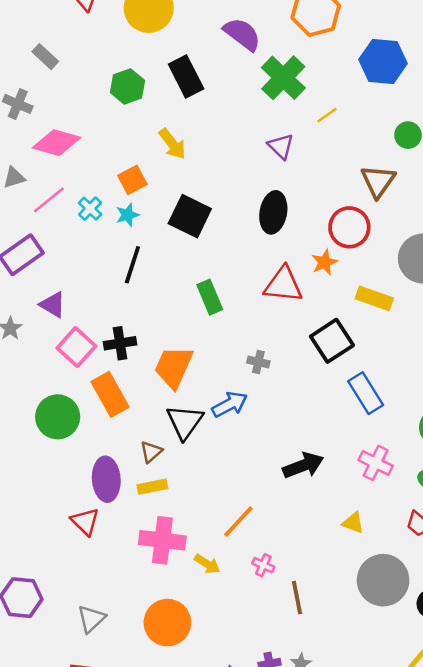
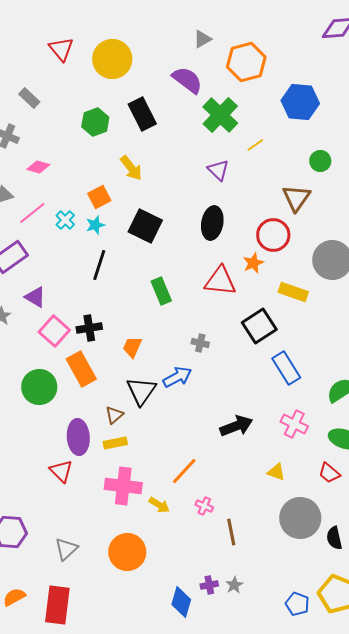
pink diamond: (56, 143) -> (38, 167), size x0.6
orange trapezoid: (174, 367) -> (132, 347), size x0.6

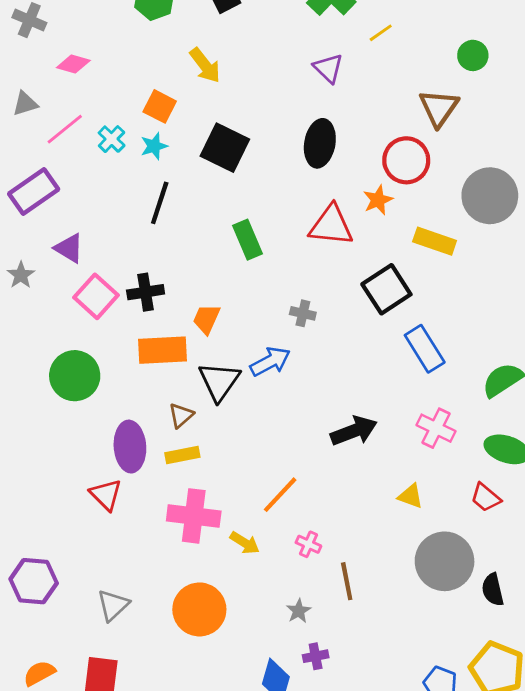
orange square: (99, 197) -> (160, 106), turned -35
orange rectangle: (81, 369) -> (163, 350), moved, turned -64
gray star: (234, 585) -> (299, 611), moved

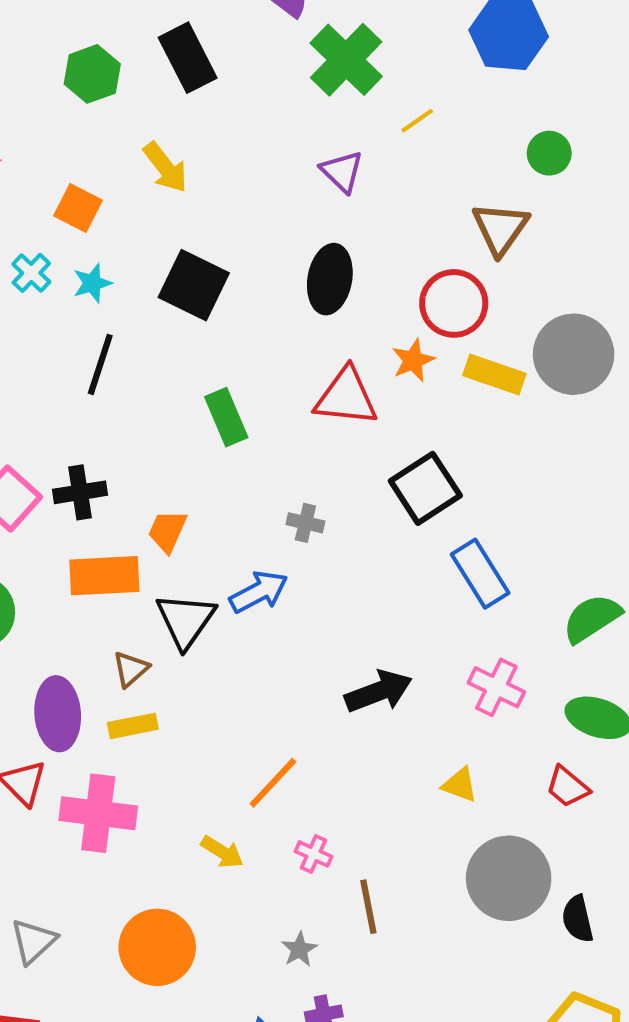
orange square: (160, 106) -> (78, 208), moved
yellow rectangle: (435, 241) -> (494, 375), moved
pink cross: (194, 516) -> (98, 813), moved

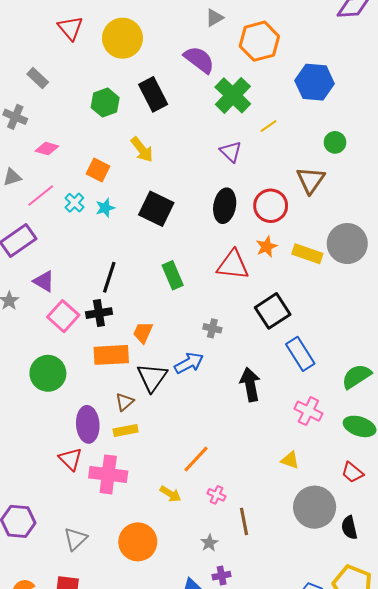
red circle: (454, 303) -> (271, 206), moved
black line: (100, 364) -> (109, 277), moved
black arrow: (379, 691) -> (250, 385), moved, turned -80
red trapezoid: (567, 787) -> (352, 472), moved

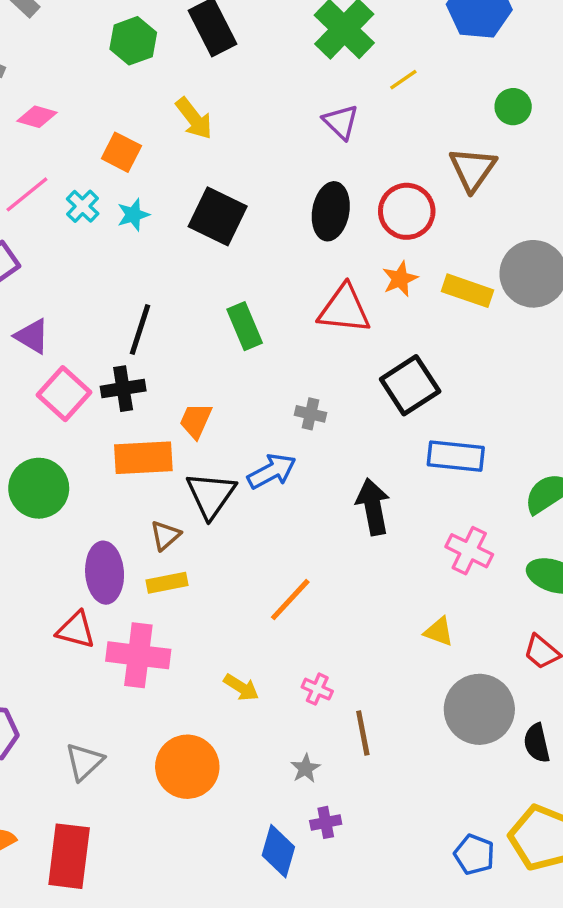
blue rectangle: (300, 354) -> (456, 456), turned -52
red triangle: (70, 459) -> (76, 630), turned -30
orange line: (196, 459) -> (290, 600), moved

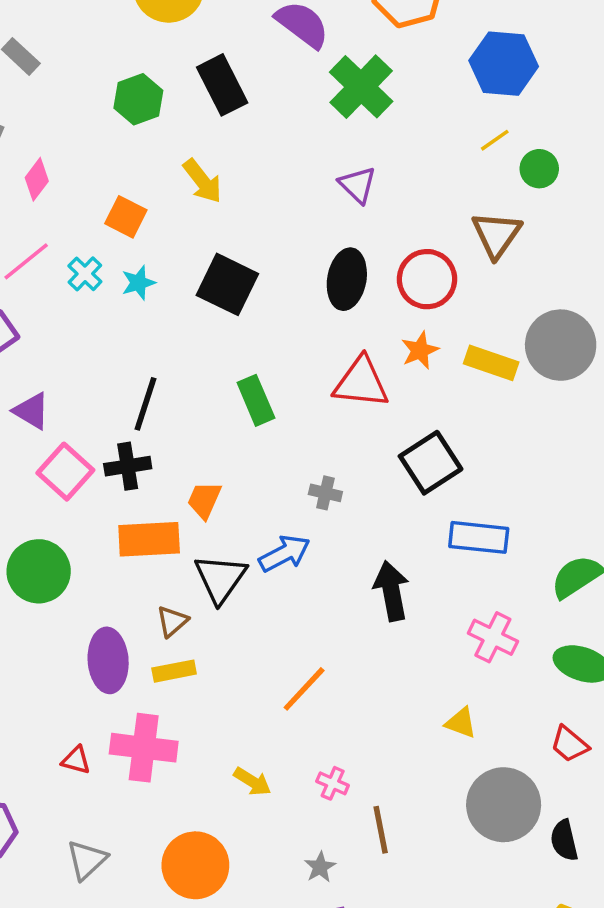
yellow line: (403, 80) -> (495, 140), moved
pink diamond: (37, 117) -> (37, 179), turned -69
red triangle: (76, 630) -> (76, 760), moved, size x0.7

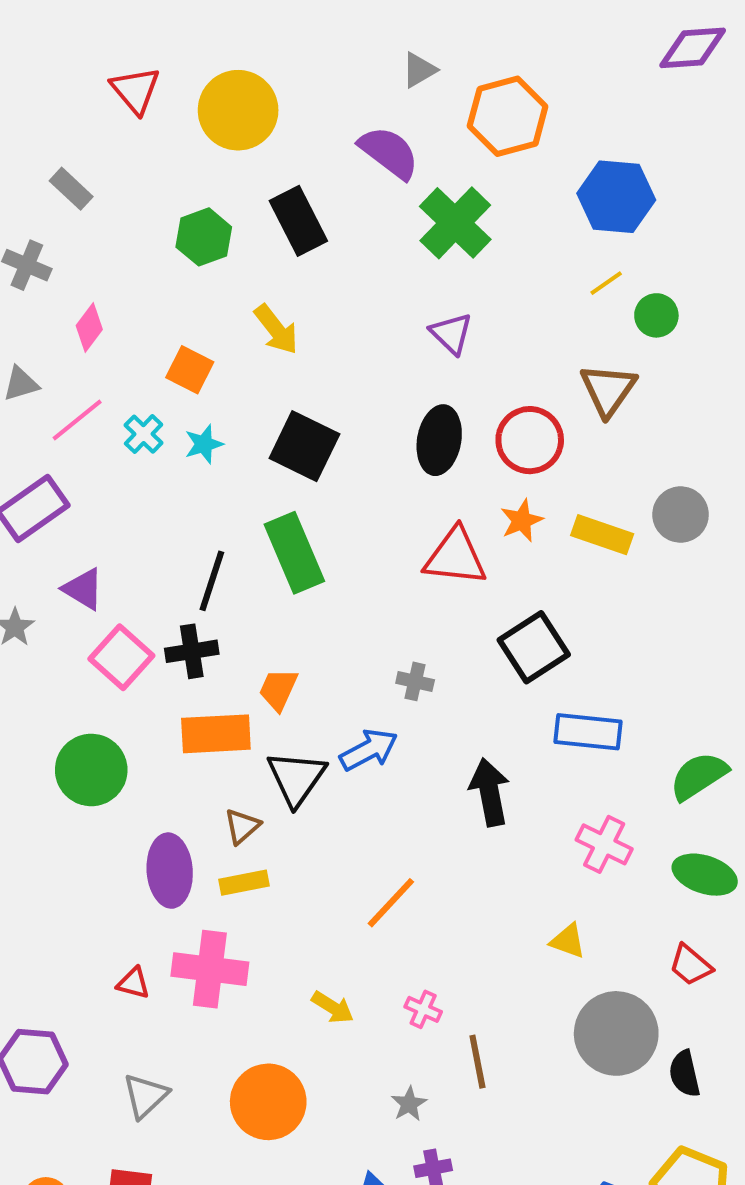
gray circle: (561, 345) -> (681, 515), size x0.7
green rectangle: (256, 400) -> (294, 553), moved, size x1.4

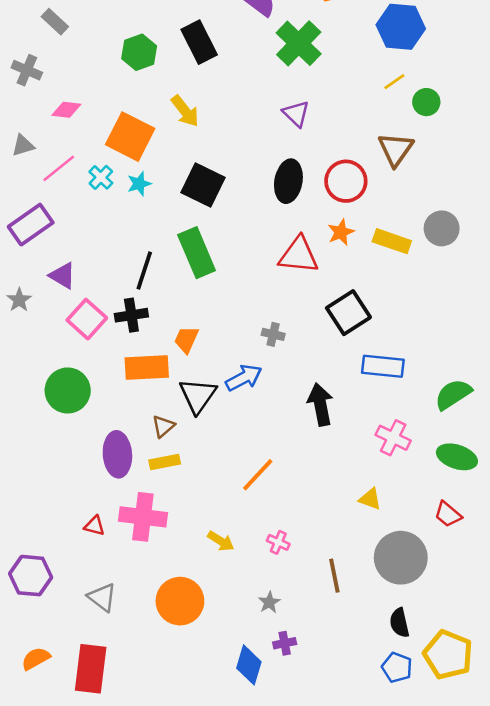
pink diamond: (89, 327) -> (66, 110), turned 60
orange square: (190, 370) -> (130, 137), size x1.6
brown line: (477, 1062) -> (334, 576), moved
black semicircle: (685, 1074) -> (399, 623), moved
gray triangle: (146, 1096) -> (102, 597), turned -40

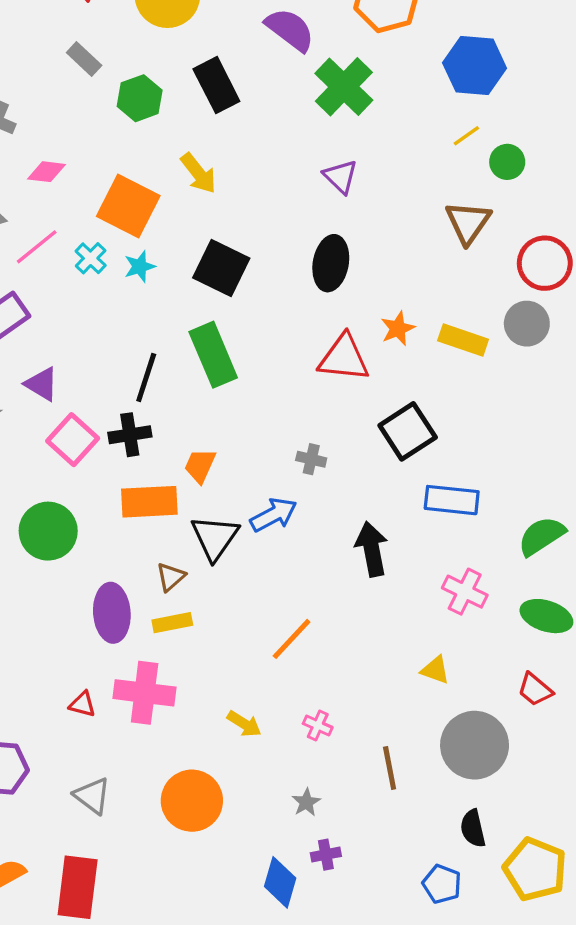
gray rectangle: (55, 22) -> (84, 59), moved
red circle: (346, 181) -> (545, 263), moved
blue pentagon: (397, 667) -> (442, 884), moved

